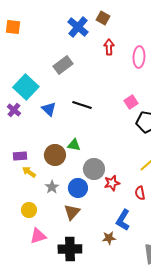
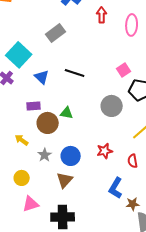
purple rectangle: (20, 156) -> (34, 106), moved
gray circle: (94, 169) -> (112, 106), moved
brown star: (109, 238) -> (133, 204), moved

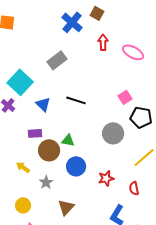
pink ellipse: (132, 25) -> (133, 52), turned -65
blue circle: (71, 156) -> (76, 166), moved

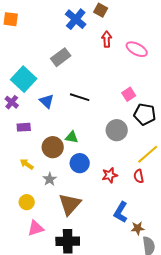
purple rectangle: (35, 133) -> (24, 127), moved
red semicircle: (134, 188) -> (139, 176), moved
brown triangle: (66, 207) -> (70, 204), size x1.4

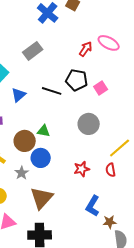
red arrow: (107, 39) -> (86, 49), moved, turned 35
blue triangle: (47, 101) -> (19, 95), turned 35
black pentagon: (145, 114) -> (77, 80), moved
blue circle: (80, 163) -> (41, 158), moved

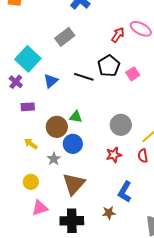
black pentagon: (77, 80) -> (109, 66), turned 30
gray circle: (89, 124) -> (121, 125), moved
brown star: (110, 222) -> (109, 213), moved

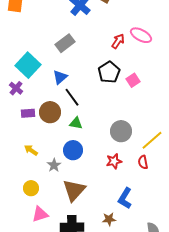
black line: (84, 77) -> (72, 97), moved, turned 36
blue triangle: (51, 81) -> (60, 77), moved
brown circle: (57, 127) -> (50, 112), moved

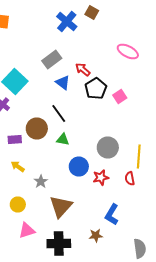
red arrow: (118, 41) -> (83, 70), moved, turned -84
blue triangle: (60, 77) -> (63, 82), moved, turned -42
purple rectangle: (28, 113) -> (15, 140), moved
yellow line: (152, 140) -> (139, 156), turned -45
blue circle: (73, 150) -> (79, 166), moved

